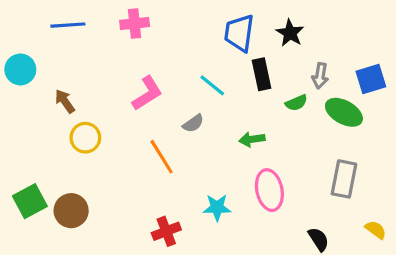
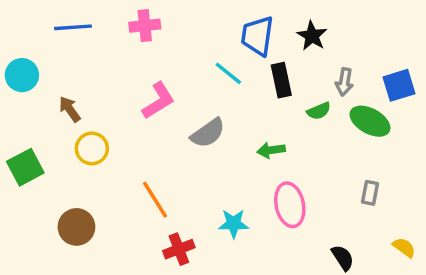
cyan line: (212, 85) -> (228, 73), moved
gray semicircle: (193, 123) -> (208, 133), size x1.5
orange line: (162, 157) -> (155, 200), moved
gray rectangle: (344, 179) -> (370, 193), size x0.6
green square: (30, 201) -> (25, 167), moved

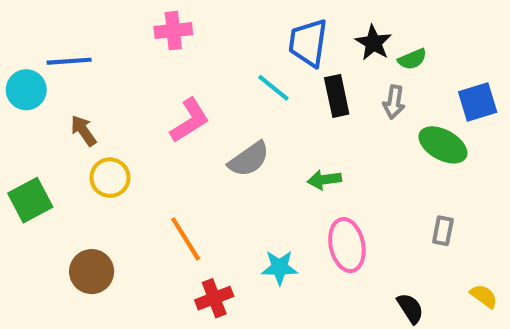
blue line: (73, 27) -> (69, 61), moved
gray arrow: (344, 82) -> (394, 102), moved
green semicircle: (319, 111) -> (412, 59), moved

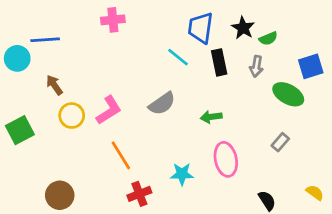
pink L-shape: (190, 120) -> (109, 110), moved
gray rectangle: (443, 231) -> (280, 142), moved, turned 30
brown circle: (92, 272) -> (60, 195), moved

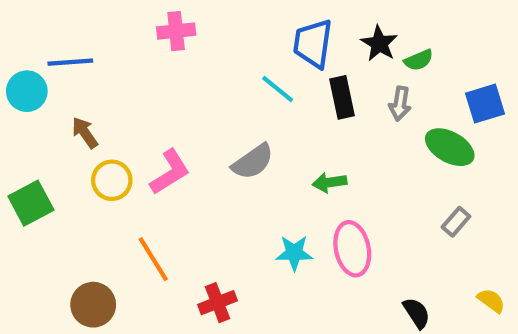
gray rectangle: (280, 142) -> (456, 222), moved
orange line: (121, 155) -> (153, 259), moved
cyan star: (182, 174) -> (294, 253), moved

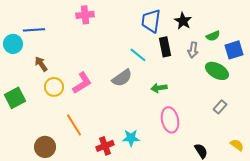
green semicircle: (419, 60) -> (213, 36), moved
cyan line: (278, 89) -> (138, 55), moved
cyan star: (294, 253) -> (131, 138), moved

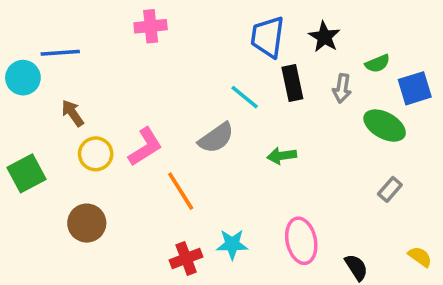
pink ellipse: (170, 120) -> (301, 241), moved
orange line: (74, 125) -> (181, 191), moved
brown circle: (45, 147) -> (87, 223), moved

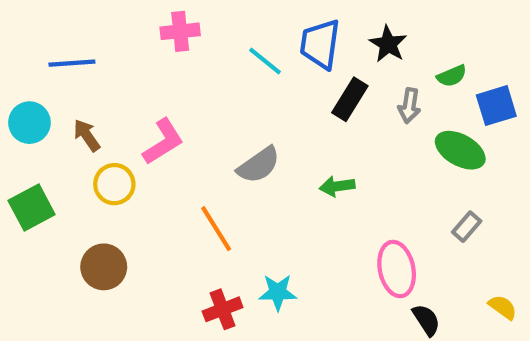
cyan circle: (23, 78) -> (29, 123), moved
black rectangle: (292, 83) -> (350, 99), turned 44
cyan line: (245, 97) -> (265, 61), moved
pink L-shape: (145, 147) -> (163, 142), moved
pink ellipse: (301, 241) -> (397, 269), moved

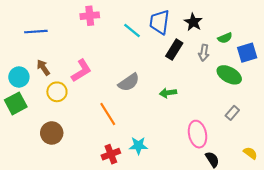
cyan circle: (29, 123) -> (19, 77), moved

